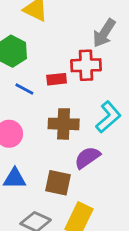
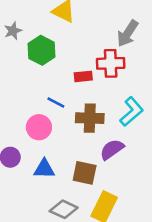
blue line: (24, 89) -> (56, 102), moved

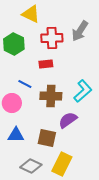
red cross: (111, 63) -> (52, 38), moved

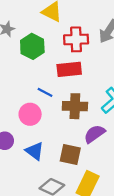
red rectangle: (46, 64) -> (69, 69), size x1.5
blue triangle: (16, 135) -> (35, 151), turned 36

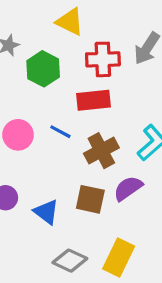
brown cross: (75, 106) -> (101, 151), turned -30
pink circle: (30, 114) -> (18, 135), moved
brown square: (70, 155) -> (90, 199), moved

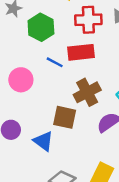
blue line: (60, 132) -> (55, 62), moved
brown square: (90, 199) -> (65, 117), moved

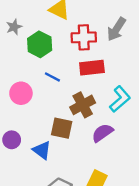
red rectangle: (81, 52) -> (92, 68), moved

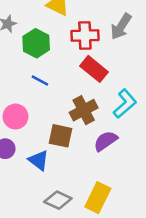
red rectangle: (92, 68) -> (94, 69), turned 45
blue line: (52, 77) -> (40, 81), moved
pink circle: (21, 93) -> (15, 117), moved

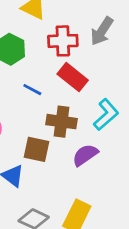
blue line: (40, 81) -> (32, 90), moved
brown cross: (84, 110) -> (61, 122), turned 36

